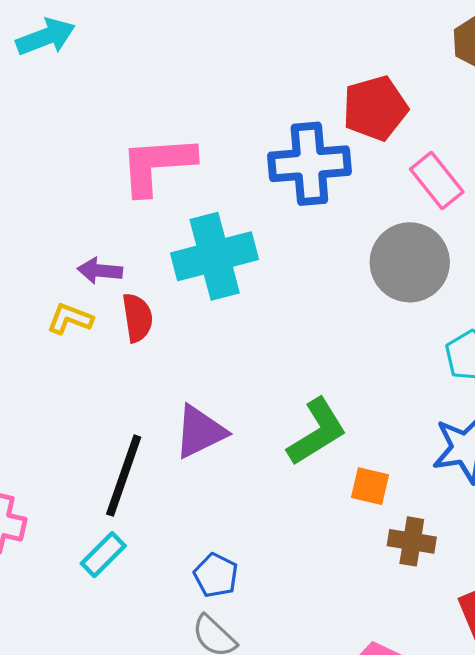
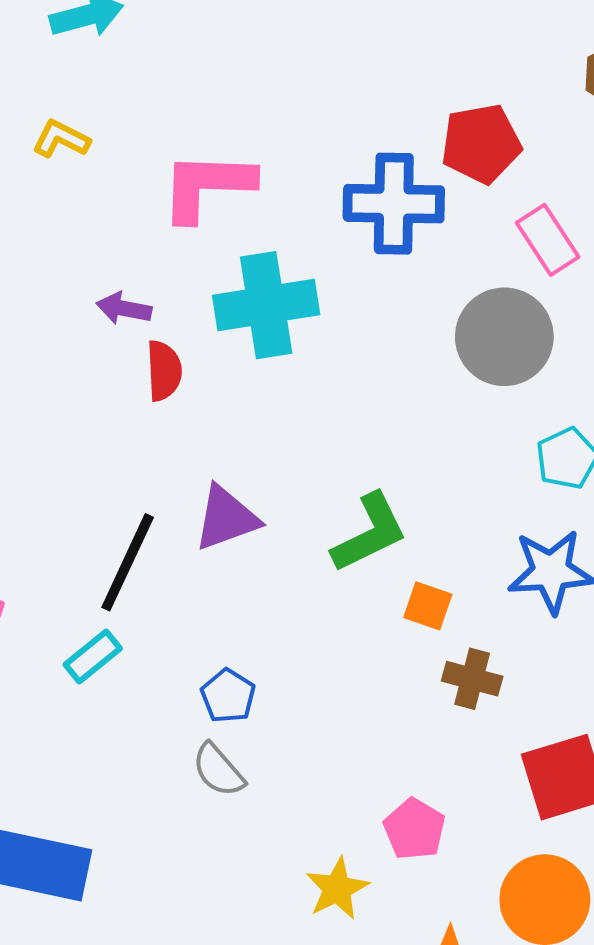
yellow L-shape: (70, 319) -> (61, 139), moved

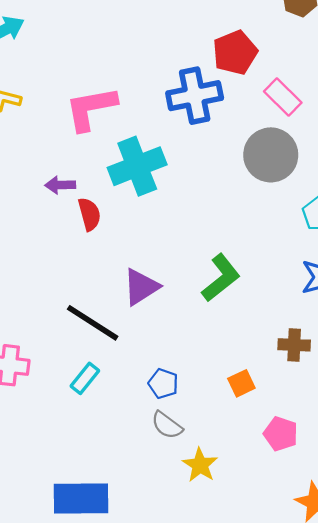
black line: (128, 562) -> (93, 323), turned -70
orange square: (428, 606) -> (241, 383), moved, turned -32
yellow star: (337, 889) -> (200, 465), moved

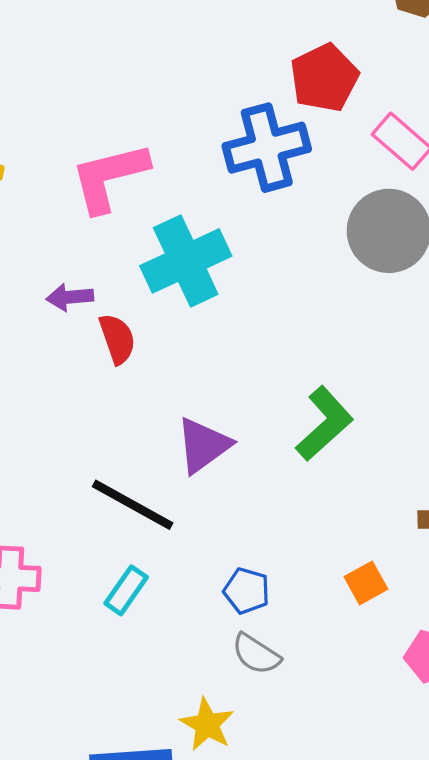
yellow star: (200, 465) -> (207, 724), moved

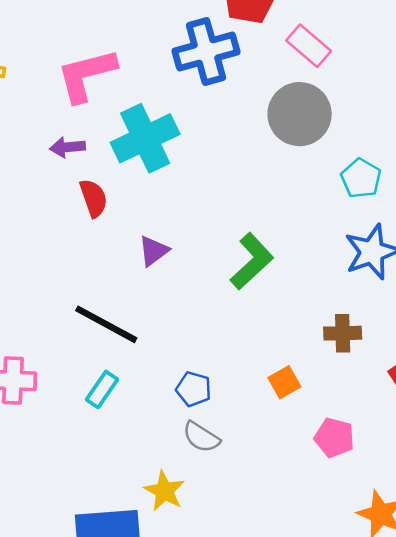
purple arrow: (70, 297) -> (67, 147), moved
purple triangle: (203, 445) -> (153, 251), moved, size x0.7

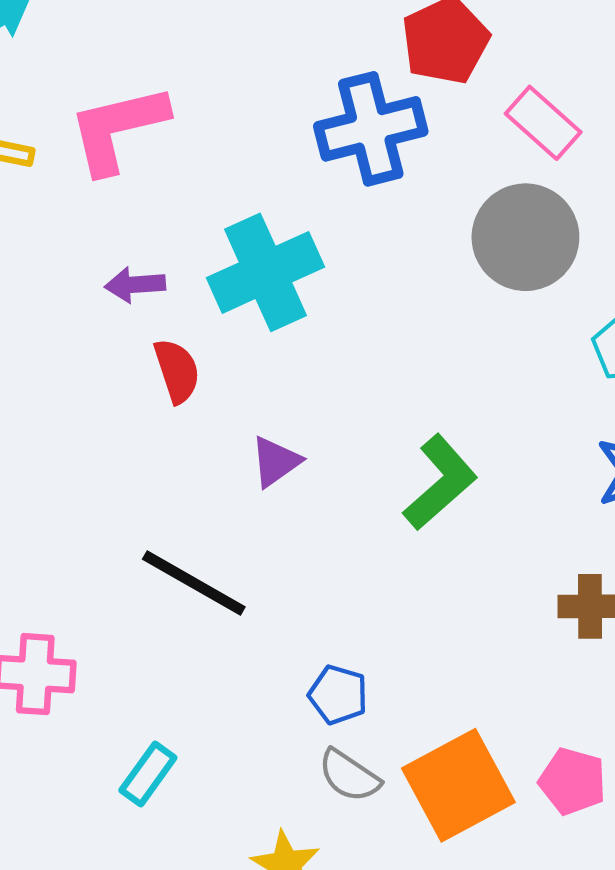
pink L-shape: (86, 75) -> (118, 129), moved
orange square: (284, 382) -> (458, 785), moved, size x2.0
cyan rectangle: (102, 389) -> (148, 774), moved

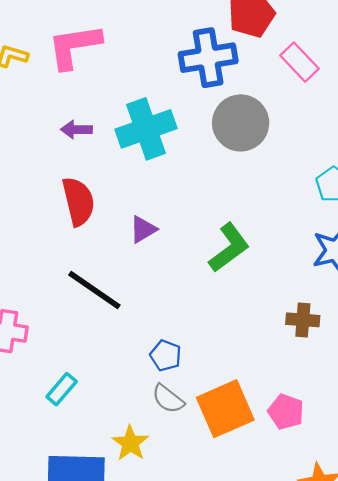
gray circle: (525, 237) -> (241, 123), moved
red semicircle: (177, 371) -> (78, 201), moved, size x1.4

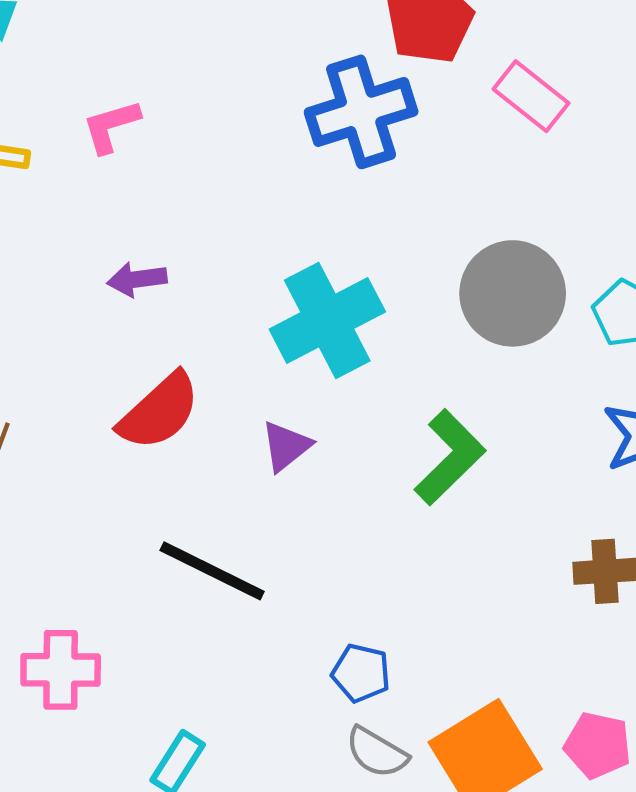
pink L-shape: (74, 46) -> (111, 126), size x0.6
gray circle: (241, 123) -> (513, 293), moved
cyan cross: (146, 129) -> (327, 320), moved
red semicircle: (78, 201) -> (159, 411), turned 69

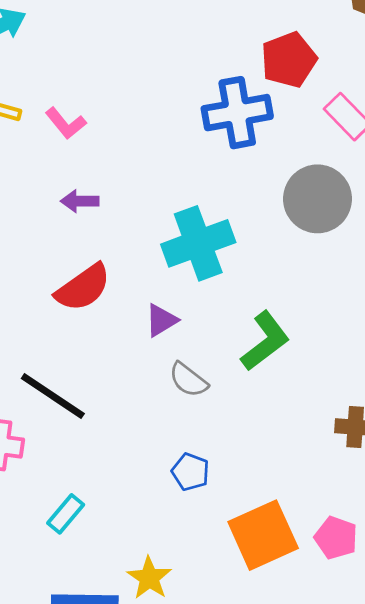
pink L-shape: (111, 126) -> (66, 123), moved, turned -120
gray circle: (513, 293) -> (318, 199), moved
black line: (212, 571) -> (53, 396), moved
gray semicircle: (377, 752) -> (188, 380), moved

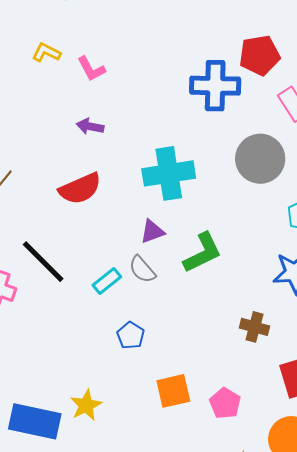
purple triangle: (161, 320) -> (152, 232), moved
cyan rectangle: (66, 514) -> (107, 281), moved
orange square: (263, 535) -> (173, 391), size x0.7

